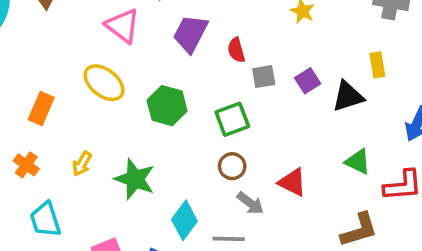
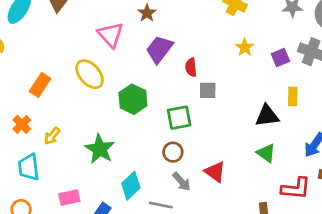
purple square: (308, 81) -> (280, 58), moved
green triangle: (358, 162) -> (266, 153), moved
yellow arrow: (82, 164) -> (52, 136), moved

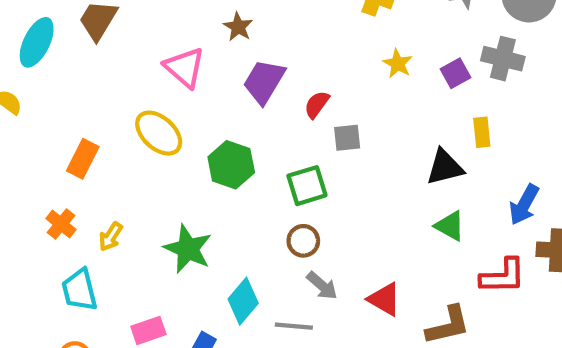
red semicircle: (191, 67) -> (317, 104), turned 48
red triangle: (215, 172) -> (384, 299), moved

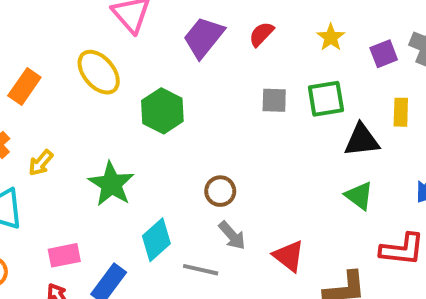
red semicircle: (317, 104) -> (261, 34), moved
green square: (307, 186) -> (326, 99), moved

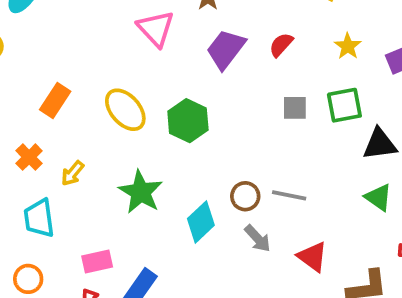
yellow ellipse: (99, 72) -> (125, 110), moved
cyan diamond: (156, 240) -> (201, 222), moved
gray line: (201, 270) -> (289, 195), moved

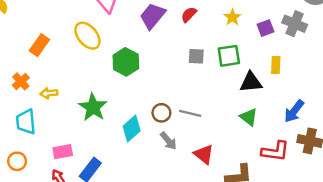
yellow ellipse: (125, 110) -> (87, 36), moved
yellow arrow: (72, 173) -> (49, 93), turned 42

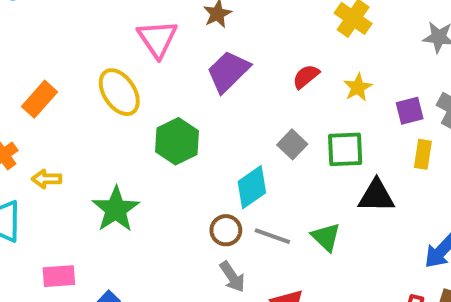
red semicircle: (189, 15) -> (306, 76), moved
gray square: (196, 56) -> (292, 144), turned 35
yellow rectangle: (276, 65) -> (423, 154), moved
green triangle: (249, 117) -> (326, 237), moved
cyan diamond: (132, 128) -> (252, 187), moved

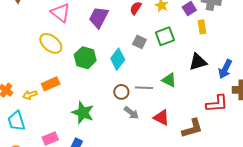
orange rectangle: (40, 99) -> (51, 84), moved, turned 42
cyan diamond: (252, 187) -> (118, 59), moved
black triangle: (376, 196) -> (198, 62), moved
green star: (116, 209) -> (83, 113), moved

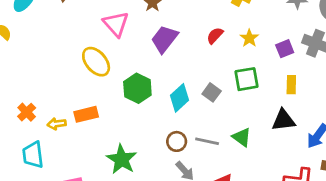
yellow rectangle: (202, 27) -> (291, 85), moved
gray square: (139, 42) -> (212, 92), moved

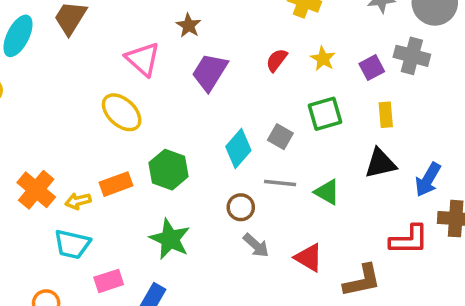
green hexagon: (137, 88) -> (169, 170), moved
orange cross: (27, 112) -> (36, 190), size x1.5
gray line: (207, 141) -> (280, 183), moved
cyan trapezoid: (33, 155) -> (72, 244), moved, turned -64

